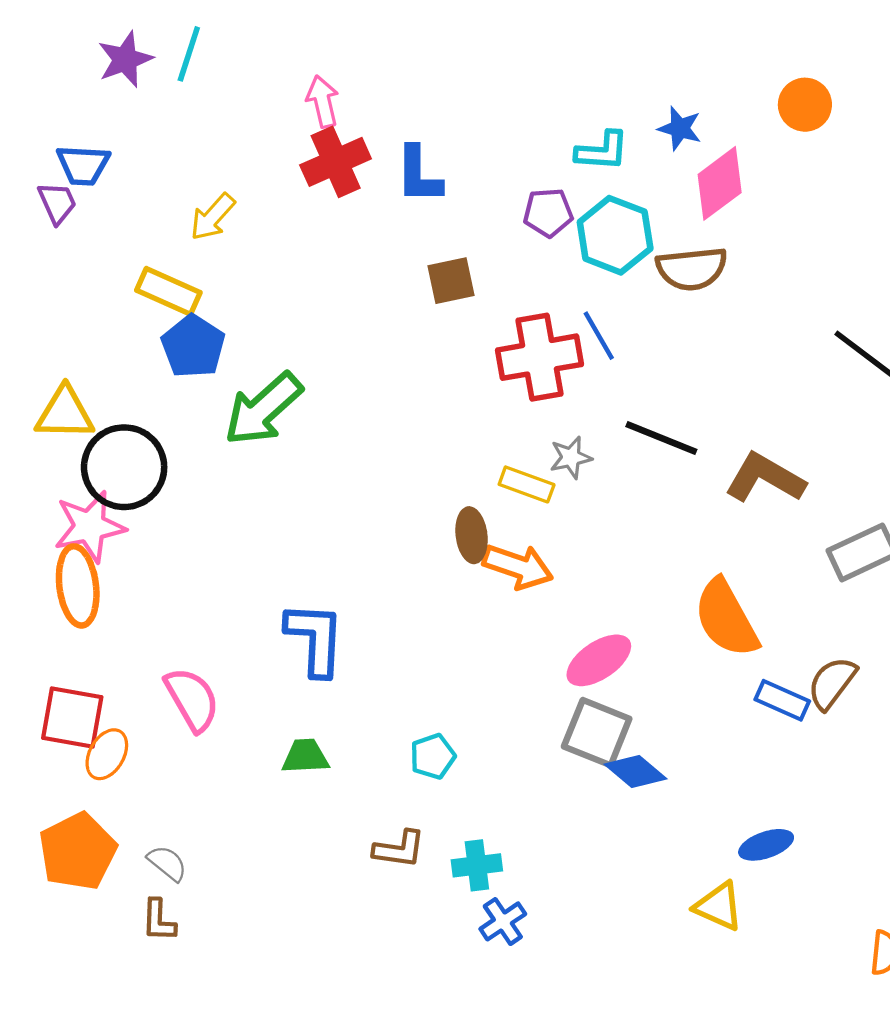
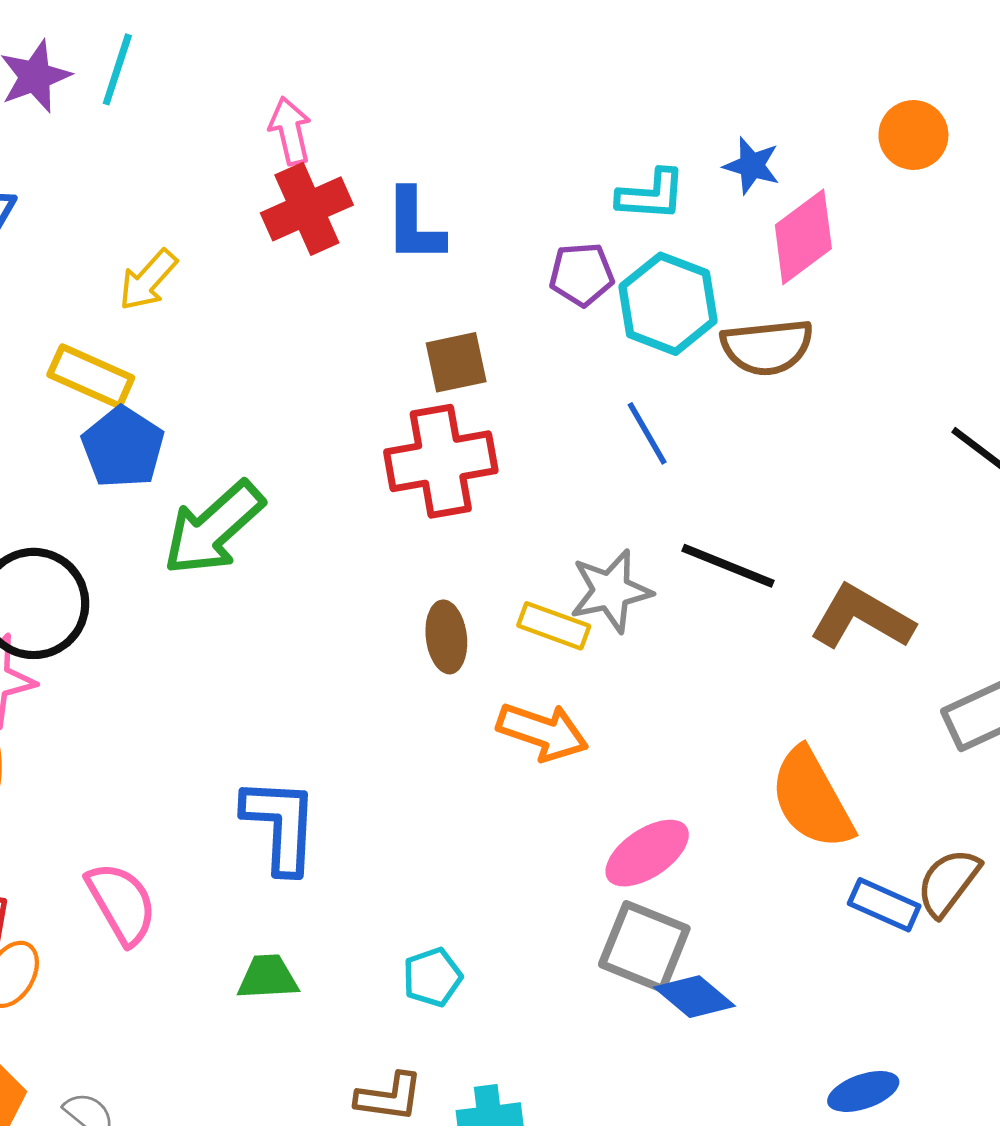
red cross: (539, 357) -> (441, 461), moved
gray star: (571, 457) -> (611, 591), size x1.5
brown ellipse: (472, 535) -> (446, 637), moved

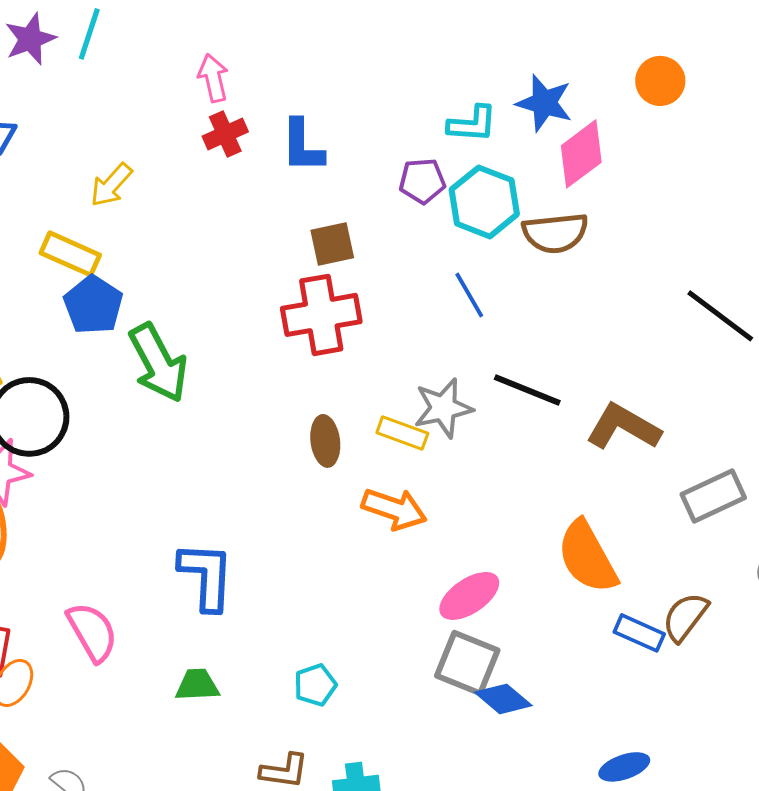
blue star: (752, 166) -> (544, 103), size x1.4
red cross: (307, 209) -> (225, 134), size x0.7
green arrow: (213, 528) -> (158, 363), turned -76

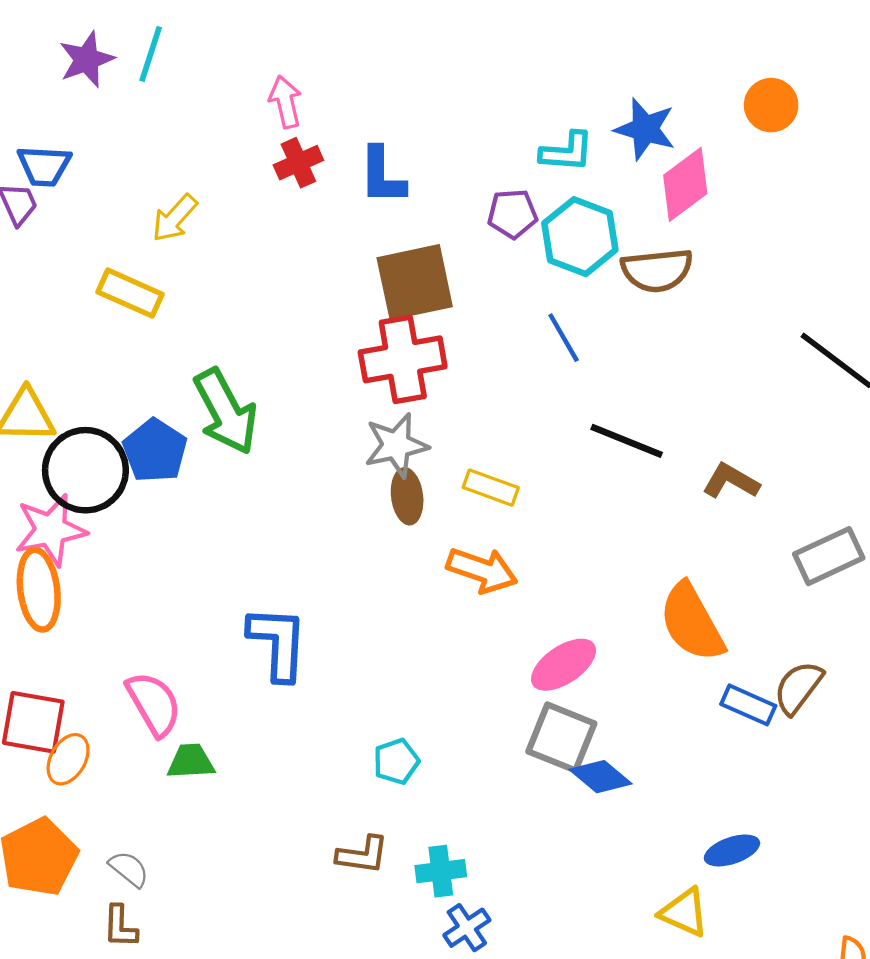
brown square: (332, 244) -> (415, 282), size x1.6
blue pentagon: (93, 305) -> (155, 451), moved
gray star: (443, 408) -> (396, 445), moved
brown L-shape: (623, 427) -> (731, 481), size x0.7
green trapezoid: (197, 685) -> (191, 761), moved

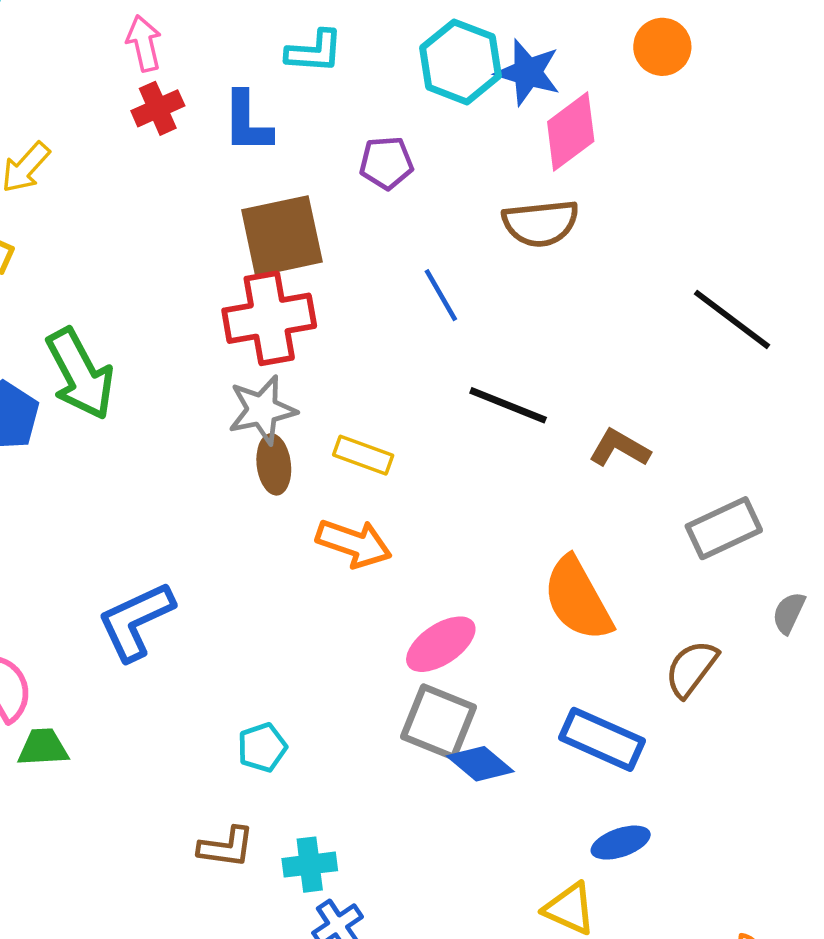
cyan L-shape: (567, 152) -> (314, 51), moved
cyan hexagon: (580, 237) -> (461, 62), moved
blue L-shape: (278, 643) -> (136, 621), turned -118
blue rectangle: (748, 705) -> (602, 739), moved, size x1.4

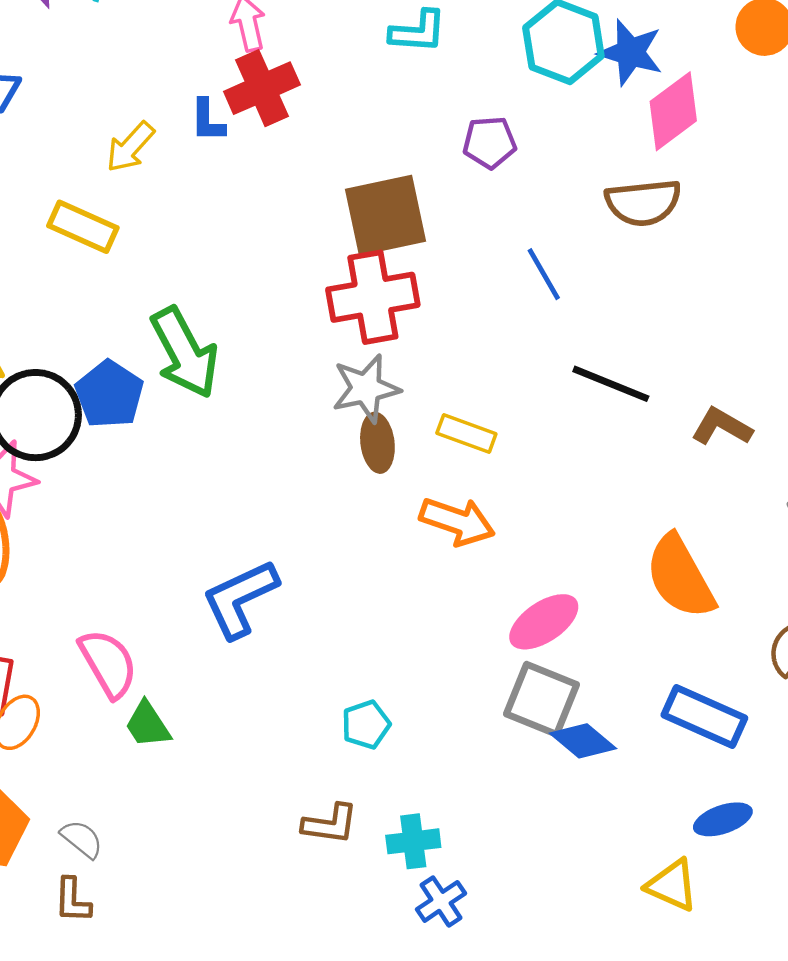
red cross: (158, 108) -> (262, 88), size x1.4
blue L-shape: (247, 122) -> (208, 120), moved, size x0.7
green trapezoid: (43, 747) -> (148, 725), turned -120

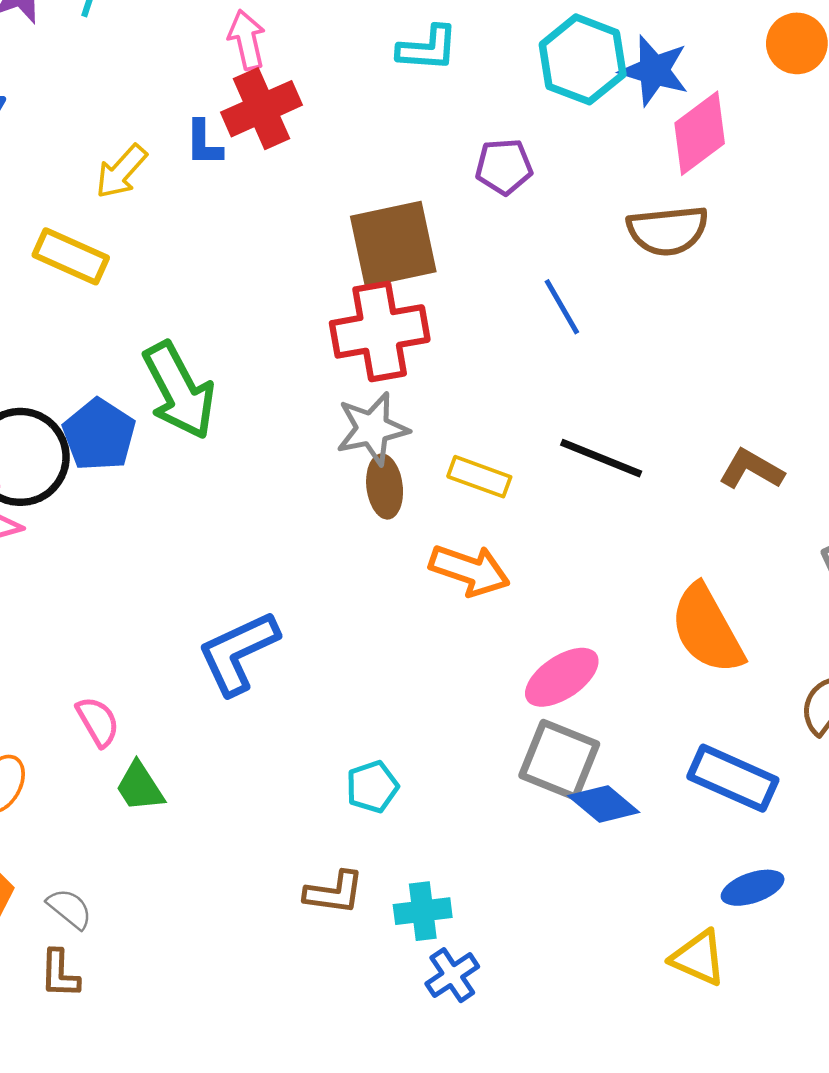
black line: (611, 384) -> (601, 458), moved
pink semicircle: (108, 663) -> (98, 722), size x0.7

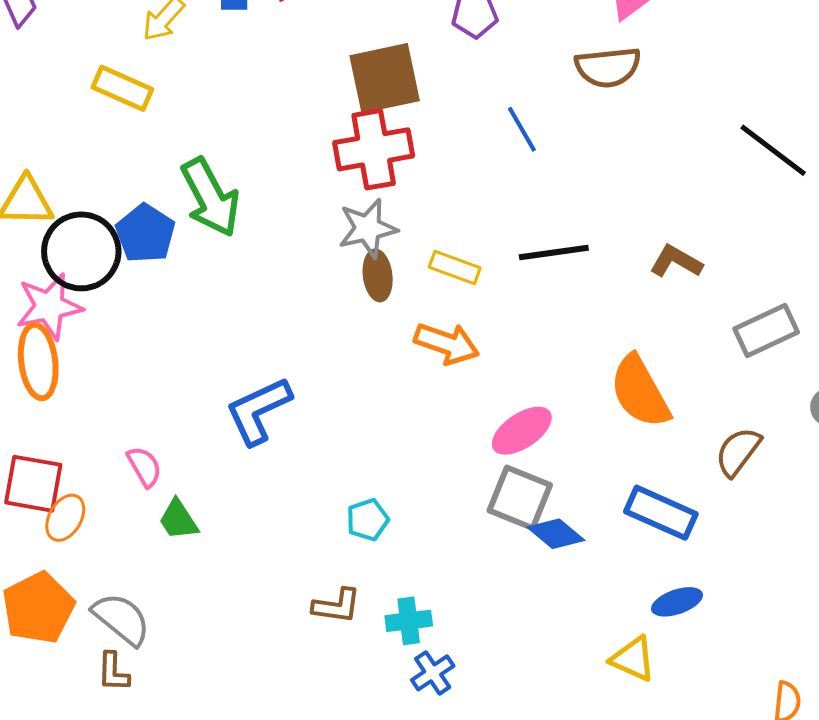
black line: (601, 458) -> (554, 252), turned -30
gray semicircle: (70, 909) -> (121, 619), size x1.6

